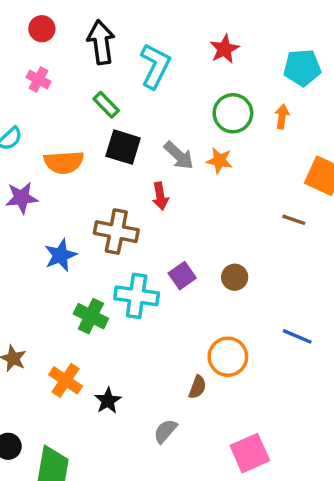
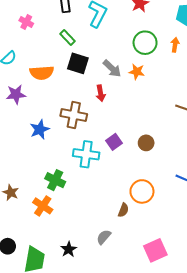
green cross: (91, 316) -> (55, 180), moved
black star: (108, 401) -> (69, 249), moved

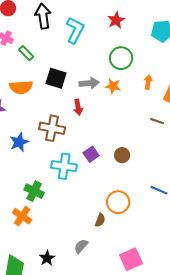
green rectangle: (68, 38) -> (26, 53), moved
orange arrow: (175, 45) -> (148, 82), moved
gray arrow: (112, 69) -> (89, 83), turned -48

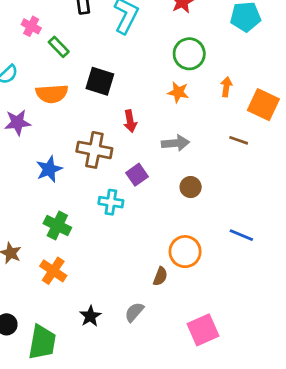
gray arrow: (89, 83) -> (175, 143), moved
purple square: (91, 154) -> (137, 175), moved
cyan cross: (64, 166) -> (111, 202), size x0.7
green cross: (34, 191) -> (57, 225), moved
black star: (47, 258) -> (90, 316), moved

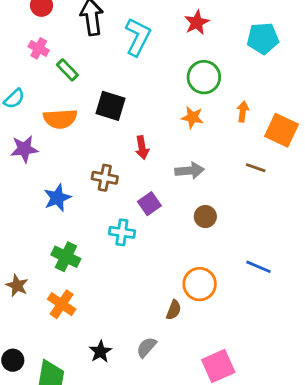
brown cross: (94, 150) -> (105, 178), size x0.7

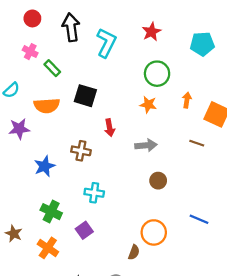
purple square: (149, 204) -> (84, 230), moved

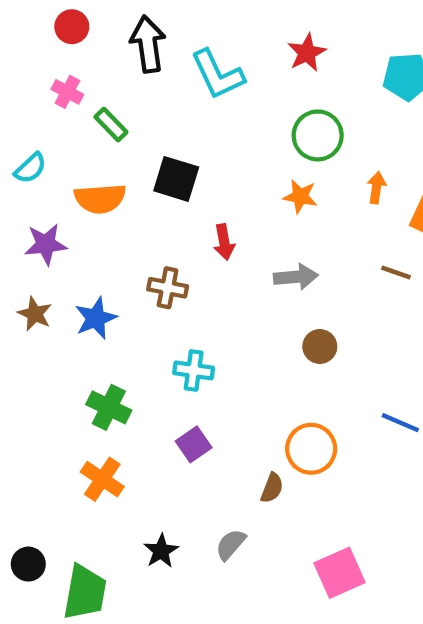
cyan L-shape: (106, 43) -> (218, 75), turned 128
purple square: (84, 230) -> (194, 444), moved
brown star: (14, 234) -> (35, 314), moved

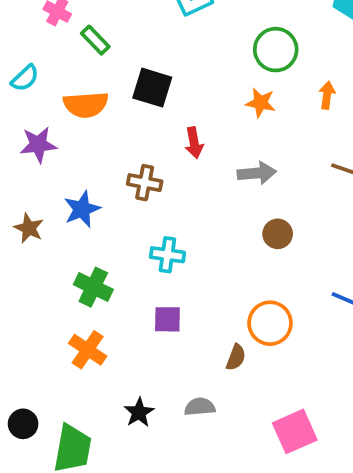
brown star: (35, 314) -> (29, 228), moved
purple square: (194, 444) -> (167, 319), turned 36
gray semicircle: (231, 544) -> (200, 407), turned 44

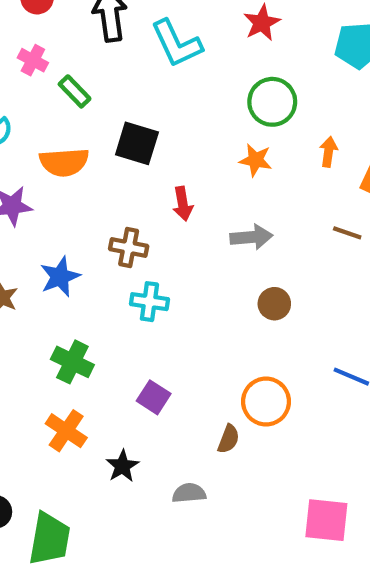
cyan cross: (167, 255) -> (149, 302), moved
purple square: (167, 319) -> (154, 397), turned 32
black star: (139, 412) -> (122, 466), moved
pink square: (295, 431) -> (326, 520), moved, turned 30

